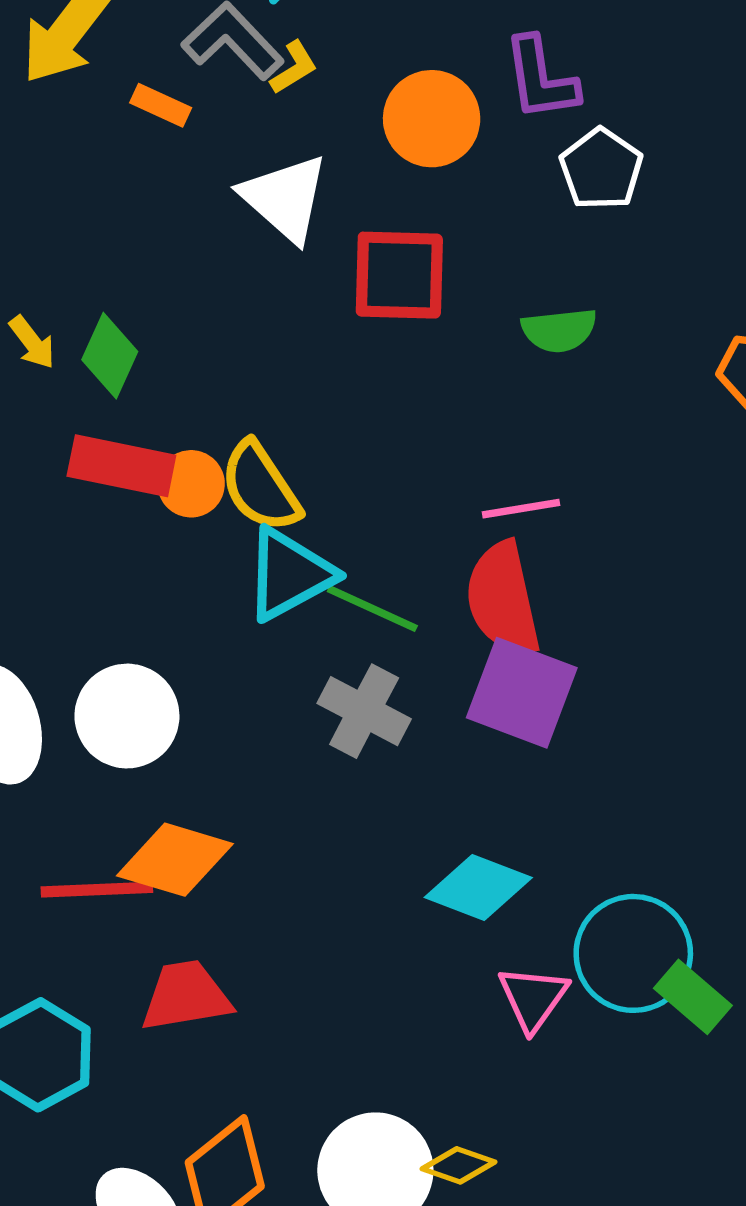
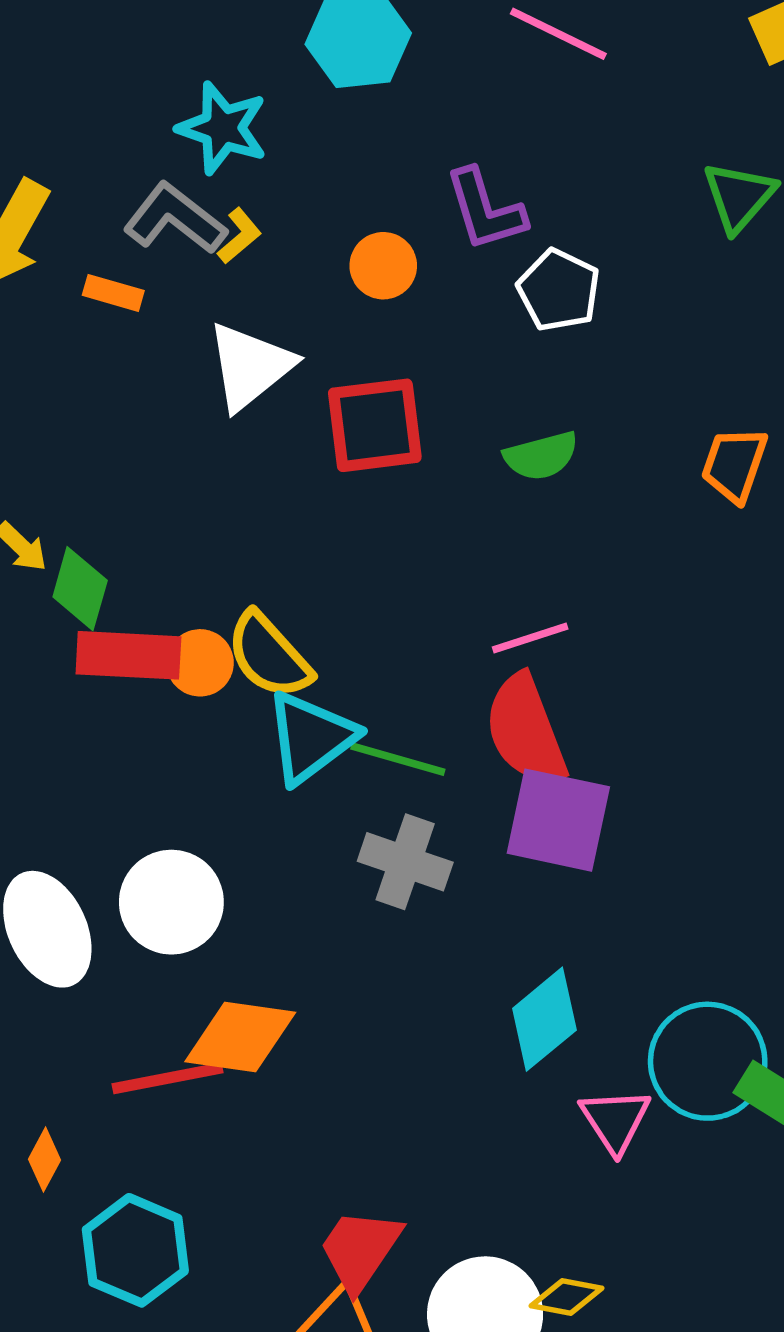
orange circle: (432, 119) -> (383, 266), size x0.7
white triangle: (285, 198) -> (250, 366), turned 48
green diamond: (110, 356) -> (80, 589), moved
cyan diamond: (478, 888) -> (544, 1019), turned -52
red trapezoid: (186, 996) -> (360, 1250), moved, turned -38

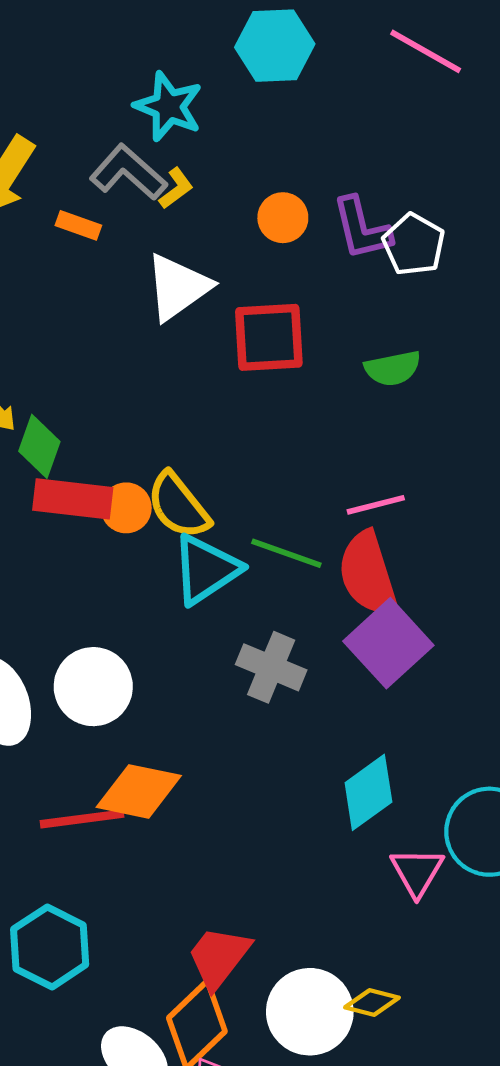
purple L-shape: (485, 210) -> (362, 228), moved
green line: (398, 759) -> (286, 553), moved
purple square: (558, 820) -> (388, 643), turned 32

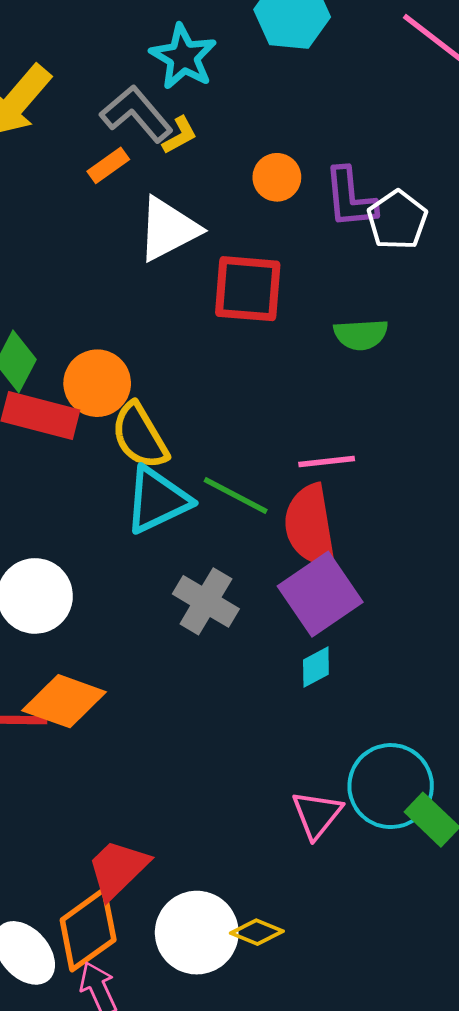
orange rectangle: (78, 225) -> (108, 165), moved, turned -63
orange circle: (126, 508) -> (97, 383), moved, size x1.4
cyan diamond: (368, 792) -> (316, 667), moved, size x0.6

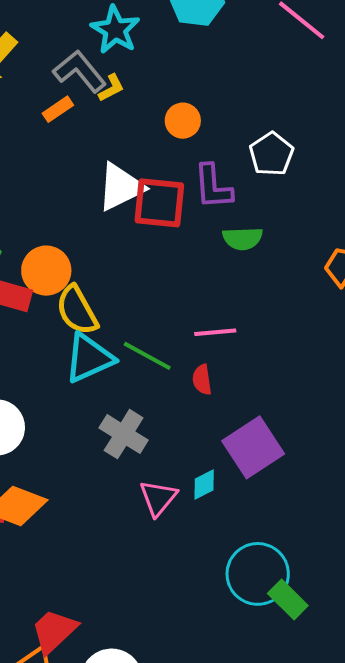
purple L-shape: (350, 198) -> (213, 187), moved
white triangle: (168, 229) -> (121, 187), moved
red semicircle: (310, 526) -> (202, 380), size x0.5
purple square: (320, 594) -> (253, 447), moved
pink triangle: (317, 814) -> (158, 498), moved

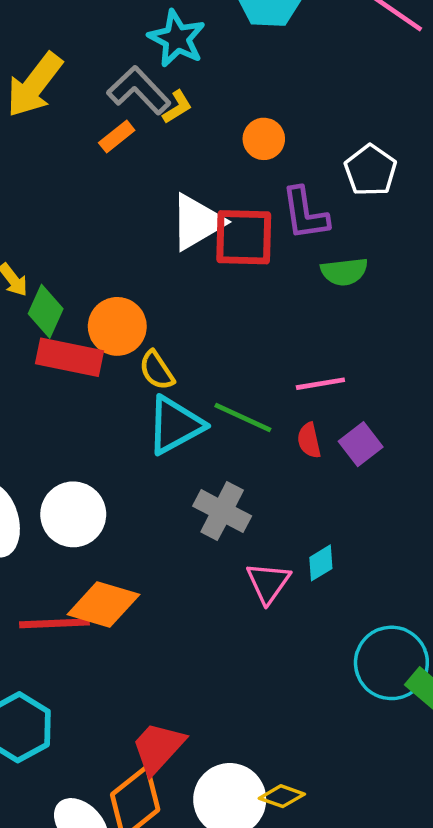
yellow semicircle: (77, 310) -> (157, 370), size x0.7
purple square: (253, 447) -> (361, 444), moved, size x0.6

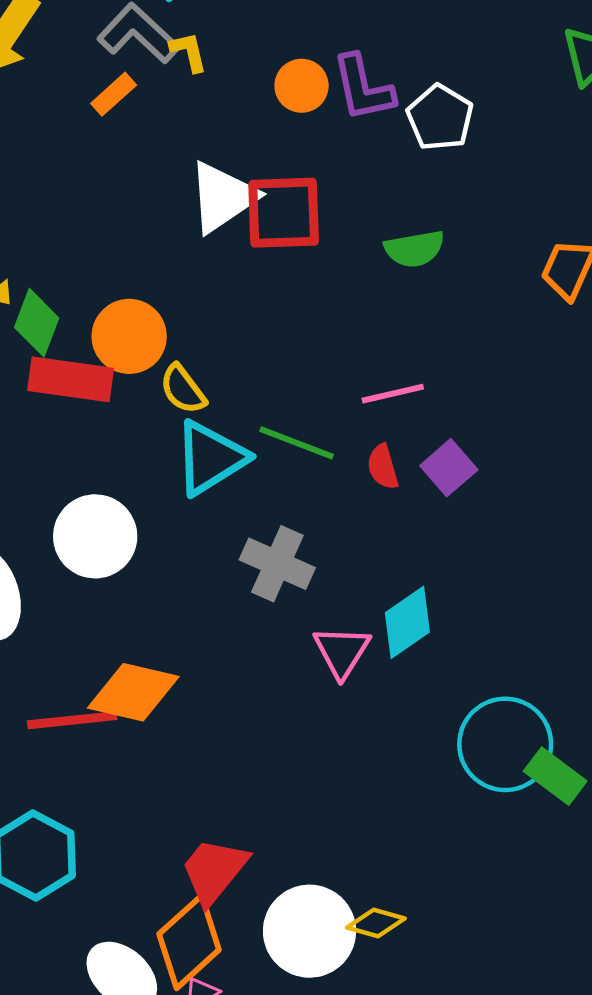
yellow L-shape: (177, 107) -> (189, 52), turned -68
purple L-shape: (305, 214) -> (363, 88), moved
white circle: (73, 514) -> (95, 536), moved
cyan diamond: (321, 563) -> (407, 622), size x1.5

